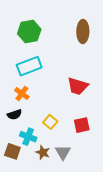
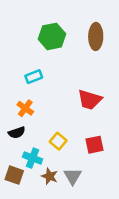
green hexagon: (29, 31) -> (52, 36), moved
cyan rectangle: (29, 66) -> (34, 77), size x0.6

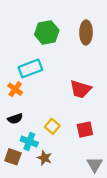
cyan rectangle: (34, 77) -> (30, 68), size x1.5
orange cross: (25, 108) -> (15, 89), moved
gray triangle: (73, 176) -> (95, 164), moved

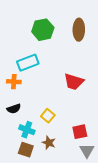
orange cross: (15, 89) -> (14, 82), turned -32
red square: (85, 130) -> (80, 132), moved
brown square: (13, 157) -> (26, 150), moved
brown star: (45, 158) -> (49, 143), moved

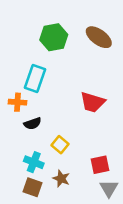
brown ellipse: (79, 30) -> (99, 37), turned -55
cyan rectangle: (28, 63) -> (35, 78), turned -50
black semicircle: (14, 109) -> (33, 123), moved

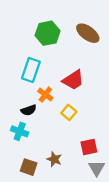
orange cross: (18, 102) -> (45, 95), moved, turned 32
red trapezoid: (93, 102) -> (73, 80), moved, turned -50
yellow square: (60, 145) -> (69, 112), moved
cyan cross: (34, 162) -> (20, 131), moved

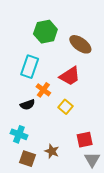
brown ellipse: (88, 33) -> (80, 44), moved
cyan cross: (20, 131) -> (19, 134), moved

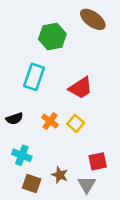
brown ellipse: (80, 44) -> (93, 19), moved
orange cross: (43, 90) -> (50, 121), moved
black semicircle: (27, 105) -> (14, 119), moved
gray triangle: (92, 160) -> (87, 185), moved

